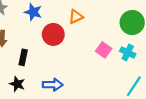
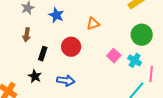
red circle: (53, 34) -> (71, 47), moved

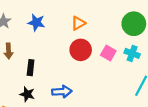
red circle: (71, 47) -> (81, 50), moved

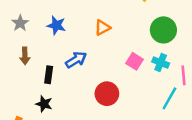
red circle: (81, 50) -> (107, 94), moved
blue arrow: (62, 92) -> (76, 60), moved, turned -30

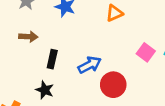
brown arrow: (25, 56) -> (28, 37), turned -91
blue arrow: (76, 60) -> (90, 65), moved

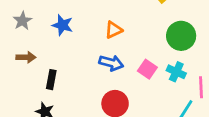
blue arrow: (90, 65) -> (111, 63), moved, turned 45

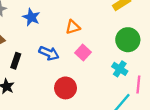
blue arrow: (111, 63) -> (49, 53), moved
pink square: (147, 69) -> (83, 52), moved

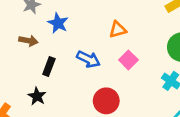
blue star: (31, 17) -> (58, 23), moved

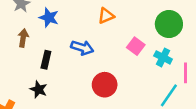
brown arrow: (28, 41) -> (23, 38), turned -84
pink square: (128, 60) -> (136, 46), moved

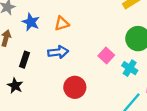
orange triangle: (106, 16) -> (62, 24), moved
blue arrow: (82, 48) -> (58, 52), turned -30

